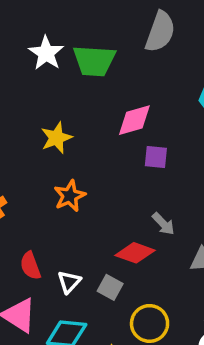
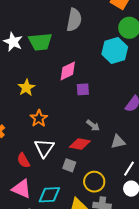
white triangle: (69, 282) -> (44, 148), moved, size x1.5

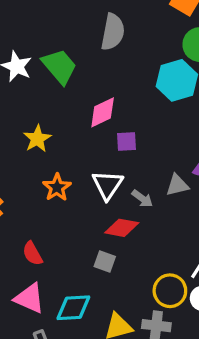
green trapezoid: (40, 42) -> (59, 66), turned -125
gray triangle: (118, 142) -> (177, 185), moved
white triangle: (44, 148) -> (107, 185), moved
yellow circle: (94, 182) -> (170, 291), moved

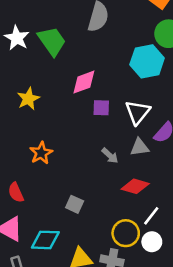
white triangle: (107, 185) -> (138, 112), moved
orange star: (57, 187) -> (41, 153), moved
red diamond: (122, 228) -> (135, 186), moved

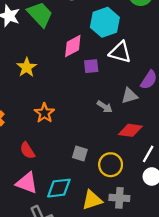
cyan hexagon: (147, 61) -> (105, 22), moved
white triangle: (138, 112) -> (120, 52), moved, turned -45
yellow circle: (126, 233) -> (111, 165), moved

